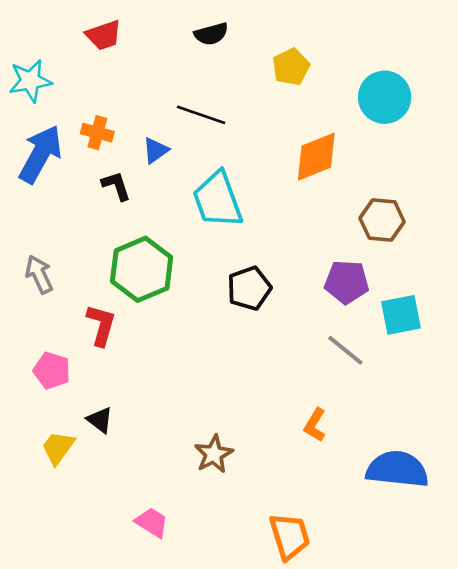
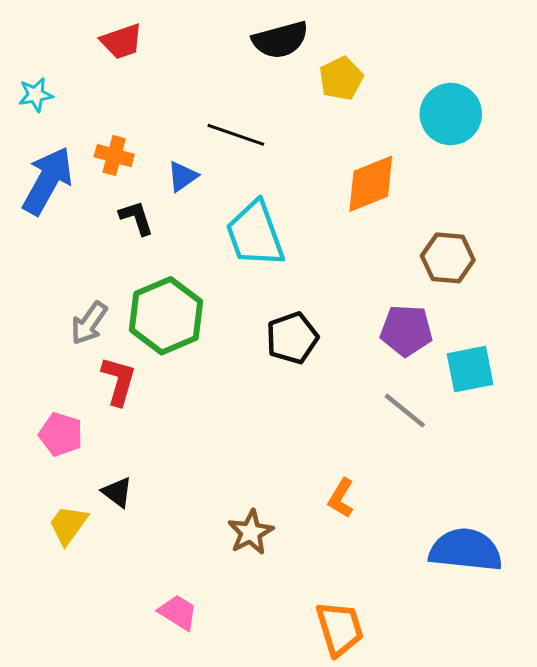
black semicircle: (211, 34) -> (280, 40), moved, size x1.4
cyan star: (30, 81) -> (36, 95), size x0.7
gray arrow: (39, 274) -> (89, 323), moved, turned -120
orange L-shape: (315, 425) -> (341, 498), moved

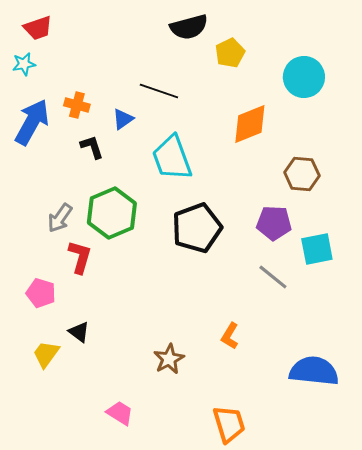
red trapezoid: (122, 41) -> (38, 28), moved
black pentagon: (292, 338) -> (197, 228), size x1.4

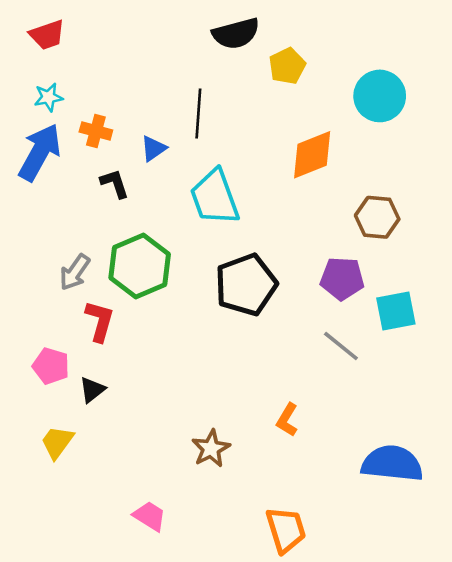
cyan star: (24, 64) -> (48, 97), moved
black line: (159, 91) -> (198, 113), turned 75
black triangle: (79, 332) -> (92, 390), moved, turned 45

